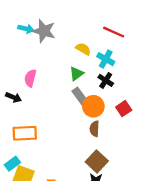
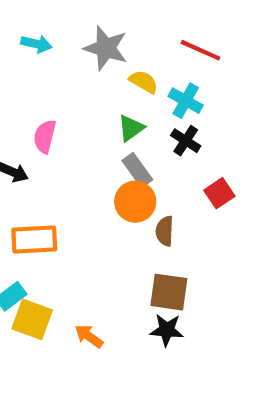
gray star: (44, 31) -> (106, 48), moved
orange circle: (93, 106) -> (135, 202), moved
brown square: (97, 161) -> (169, 292), turned -35

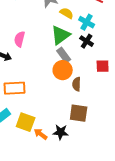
green triangle: (131, 128) -> (61, 35), size x1.5
red square: (219, 193) -> (103, 66), turned 32
yellow square: (32, 319) -> (26, 122), moved
black star: (167, 330) -> (61, 132), moved

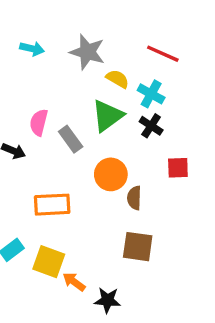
gray rectangle: (64, 55) -> (71, 139), moved
orange rectangle: (15, 88) -> (52, 205), moved
black star: (61, 132) -> (107, 300), moved

